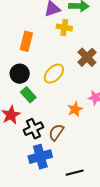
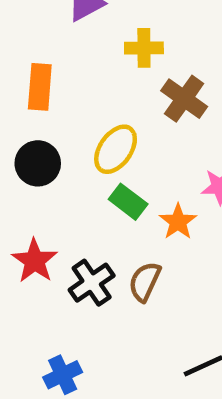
yellow cross: (64, 27) -> (144, 48), moved
green rectangle: (28, 95) -> (128, 202), moved
blue cross: (40, 157) -> (63, 375), moved, size x0.7

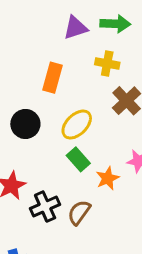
orange rectangle: (40, 87) -> (53, 78), moved

